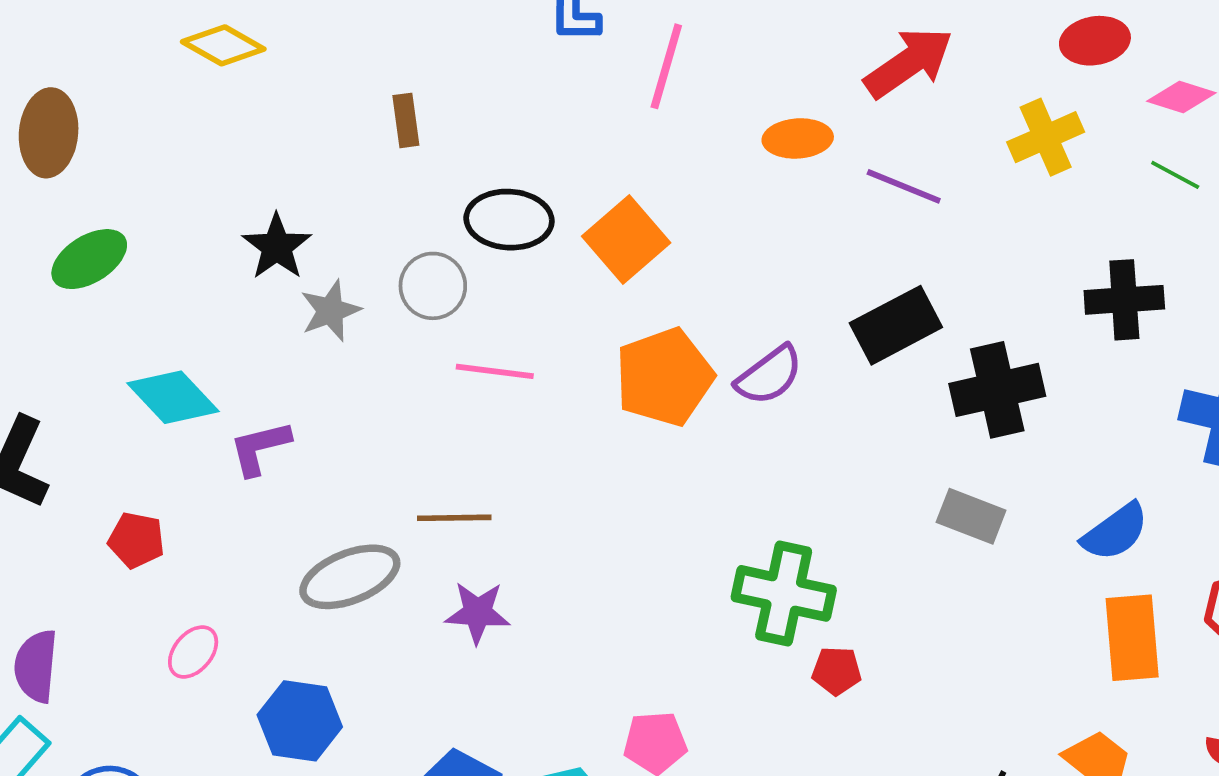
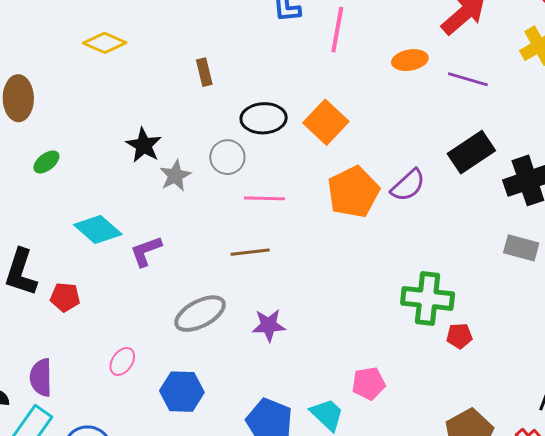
green ellipse: (89, 259) -> (46, 162), size x0.7
brown line: (454, 518) -> (250, 252), moved
red pentagon: (136, 540) -> (65, 297), moved

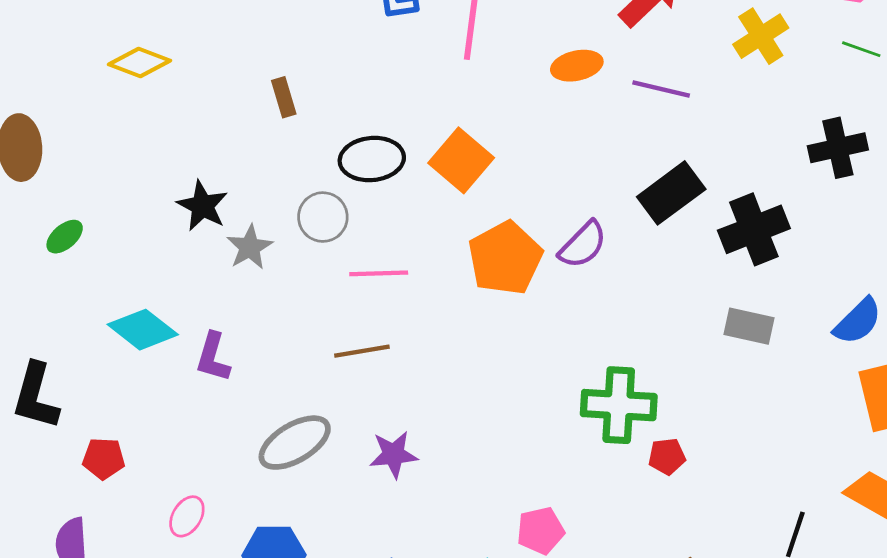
purple L-shape: (146, 251) -> (213, 357), turned -51
red pentagon: (65, 297) -> (104, 458), moved

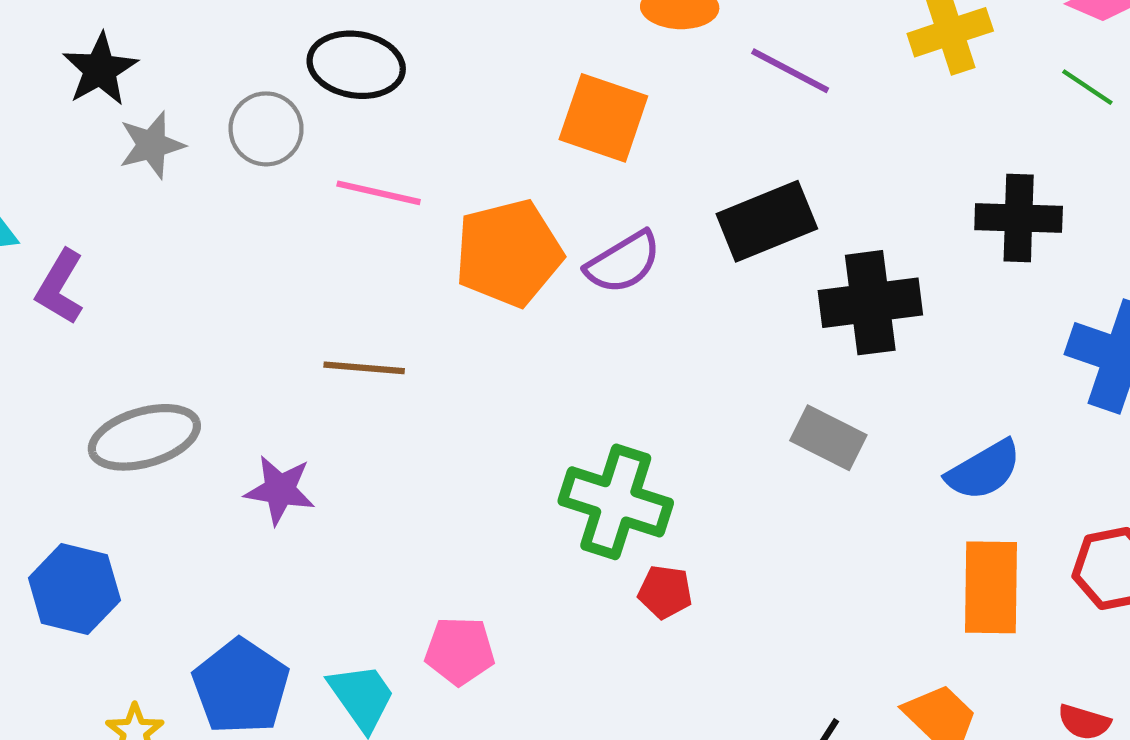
orange square: (461, 160) -> (603, 118), moved, turned -36
pink line: (379, 273) -> (379, 193), moved
brown line: (362, 351) -> (364, 368), moved

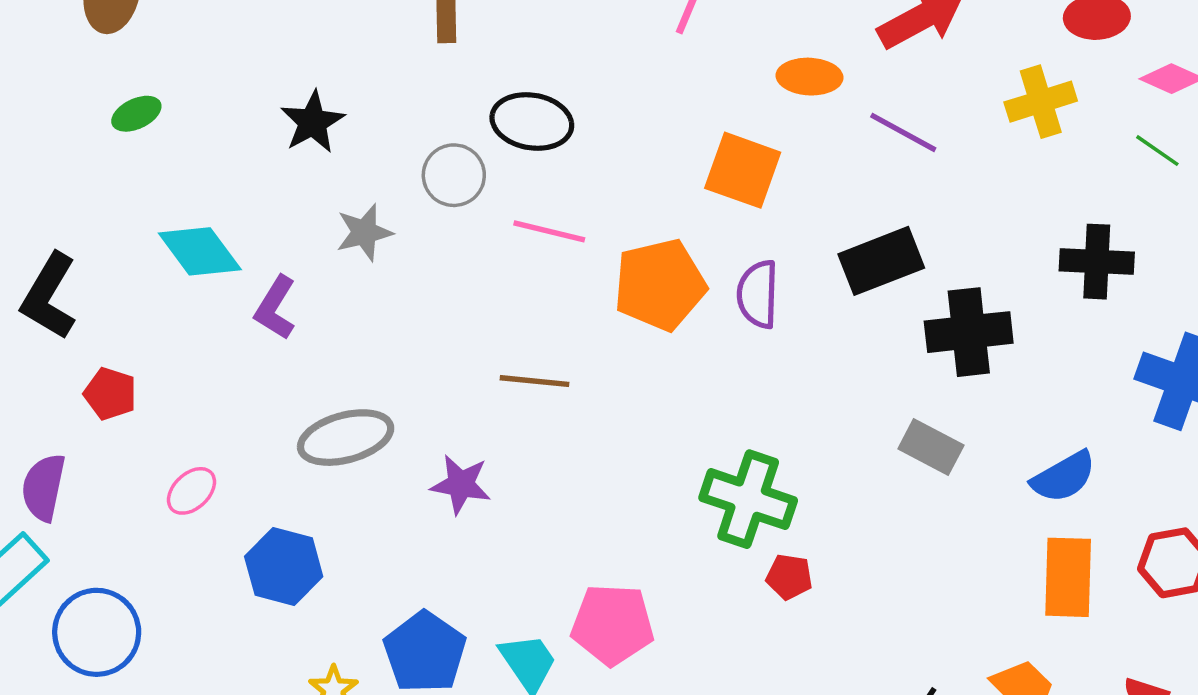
gray star: (152, 145) -> (364, 232), moved
purple semicircle: (623, 262) -> (758, 294), turned 122
pink pentagon: (460, 651) -> (613, 624), size x1.4

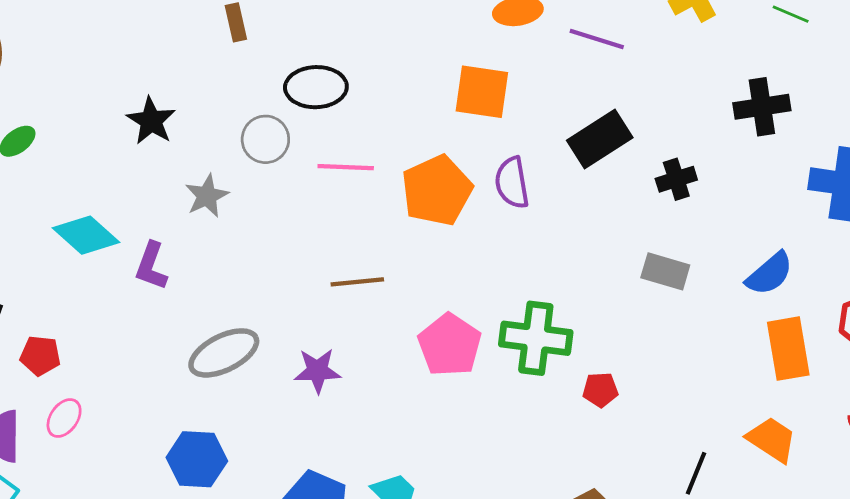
black cross: (969, 332) -> (676, 179), size x0.6
pink ellipse: (191, 491) -> (64, 418), moved
red pentagon: (789, 577) -> (600, 390), moved
pink pentagon: (613, 624) -> (450, 345), moved, turned -30

